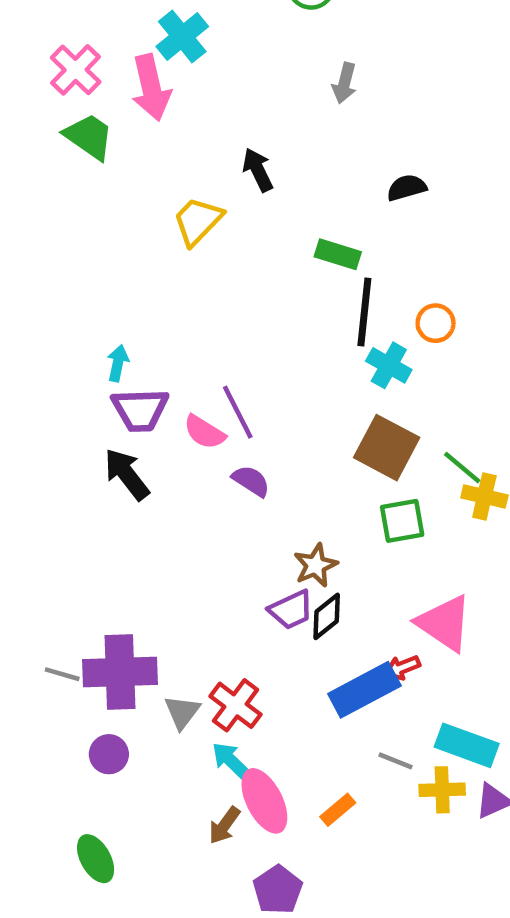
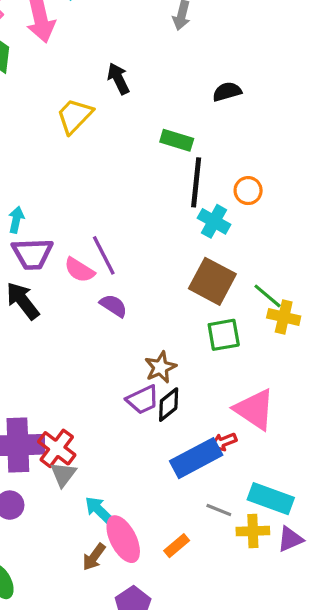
red cross: (236, 705) -> (57, 448), moved

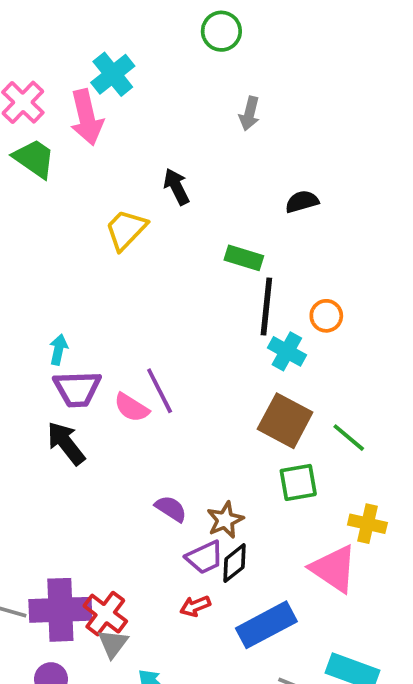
purple semicircle: (113, 306) -> (171, 509), moved
yellow cross: (284, 317) -> (367, 524), moved
red arrow: (224, 442) -> (195, 606), moved

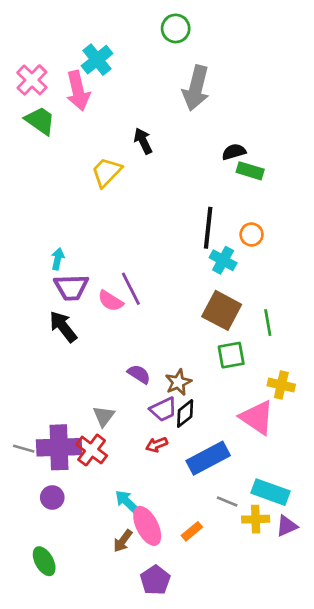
gray arrow: (249, 114) -> (196, 88), size x1.8
green rectangle: (244, 258) -> (250, 171), moved
green line: (349, 438) -> (268, 323), turned 40
gray triangle: (113, 644) -> (104, 416), moved

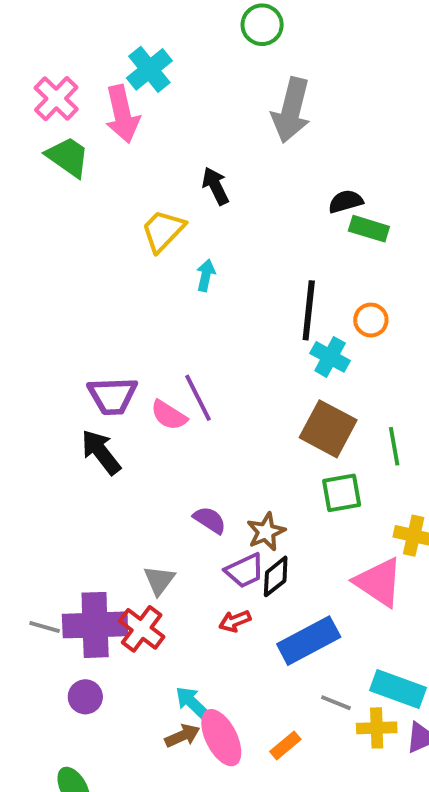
cyan arrow: (58, 259) -> (206, 275), moved
brown arrow: (123, 541) -> (182, 736), moved, turned -150

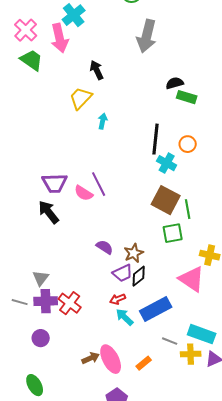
black arrow: (215, 186) -> (97, 70), moved
green line: (394, 446) -> (188, 209), moved
gray triangle: (159, 580) -> (41, 278), moved
purple cross: (95, 625) -> (46, 301), size x0.7
cyan arrow: (192, 703) -> (125, 317), moved

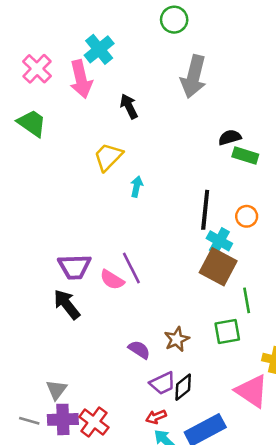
green trapezoid: (32, 60) -> (32, 123), moved
black arrow: (97, 70) -> (129, 106), moved
brown square: (166, 200) -> (218, 267), moved
brown star: (134, 253) -> (177, 339), moved

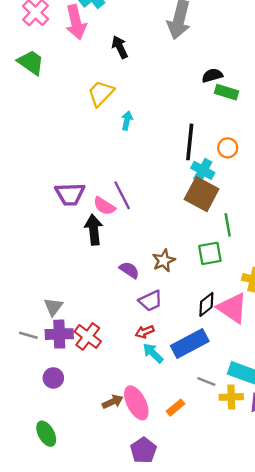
black arrow: (67, 304) -> (94, 230), moved, turned 32
black diamond: (183, 387) -> (206, 304), moved

